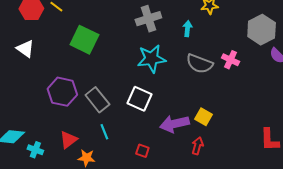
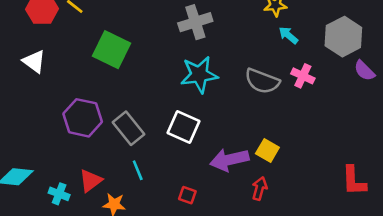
cyan arrow: (187, 29) -> (288, 35), moved, turned -56
cyan cross: (35, 150) -> (59, 194), moved

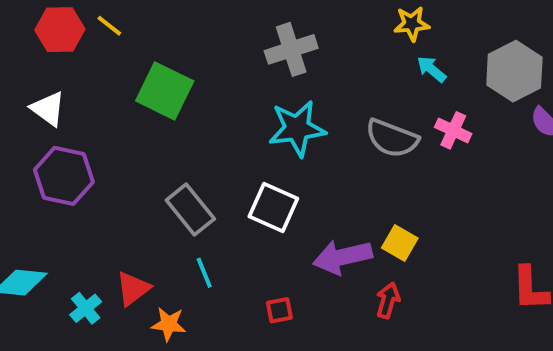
purple hexagon: (83, 118) -> (64, 176), moved
cyan cross: (59, 194) -> (86, 308), turned 30
red square: (187, 195) -> (279, 310), turned -30

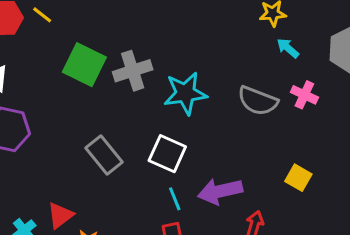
gray cross: (291, 49) -> (133, 71), moved
yellow square: (400, 243) -> (298, 178), moved
cyan line: (204, 273) -> (175, 199), moved

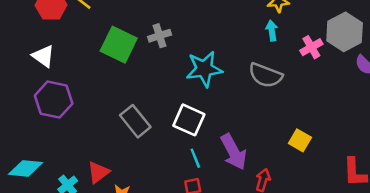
cyan arrow: (288, 48) -> (272, 31), moved, turned 42
gray cross: (133, 71) -> (160, 36), moved, size x0.7
pink cross: (304, 95) -> (311, 47), moved, turned 35
purple arrow: (220, 191) -> (234, 152), turned -105

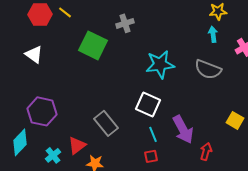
gray cross: (160, 36) -> (125, 23), moved
purple hexagon: (54, 100) -> (42, 111), moved
gray rectangle: (135, 121) -> (106, 123), moved
cyan diamond: (26, 168) -> (20, 142), turned -52

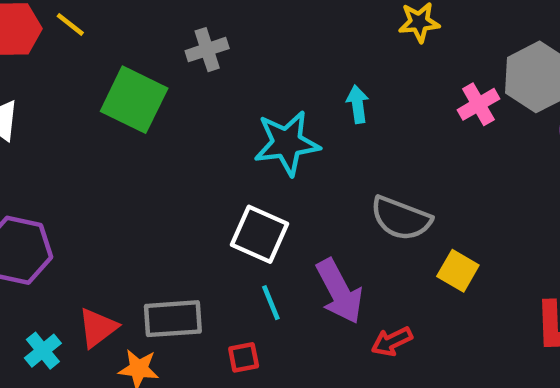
cyan arrow: (213, 34) -> (358, 104), moved
gray semicircle: (208, 69) -> (401, 218), moved
gray rectangle: (106, 123) -> (173, 319), moved, turned -55
red arrow: (206, 151) -> (392, 341), turned -132
red square: (151, 156) -> (244, 357), moved

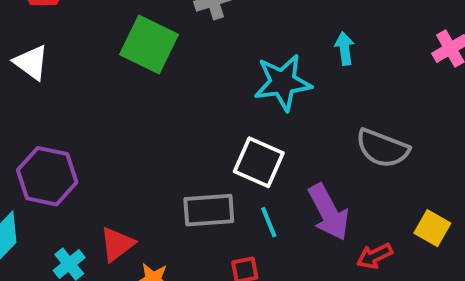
yellow square: (458, 271) -> (432, 228), moved
gray rectangle: (173, 319) -> (209, 210), moved

